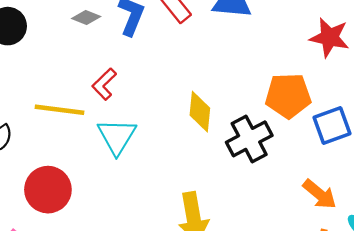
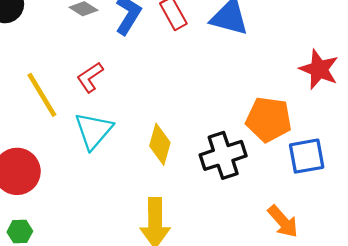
yellow line: (60, 110) -> (42, 95), turned 42
yellow diamond: (200, 112) -> (160, 144), moved

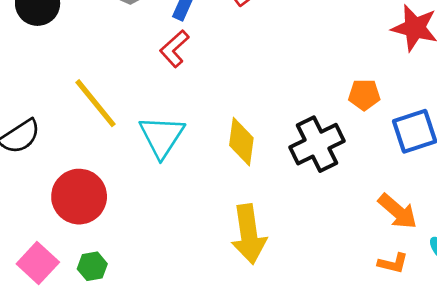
red L-shape: (90, 77) -> (174, 49), moved
orange pentagon: (269, 119) -> (364, 95), size x0.6

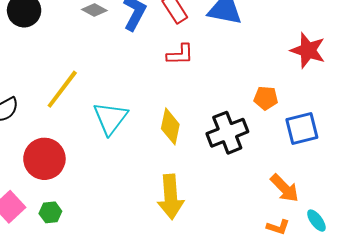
red L-shape: (174, 49) -> (180, 54), moved, turned -144
yellow line: (96, 103) -> (62, 89), turned 72

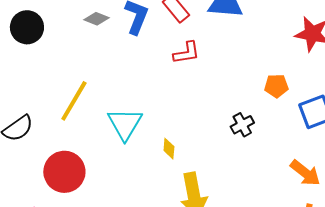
yellow diamond: (170, 126) -> (169, 149), moved, size x0.6
black cross: (227, 133) -> (242, 125), size x0.6

